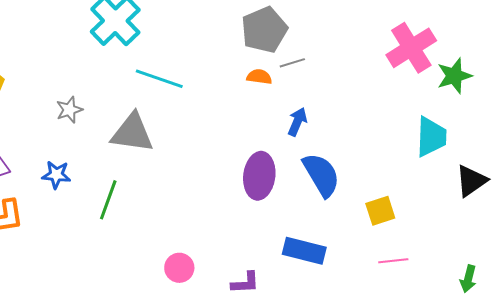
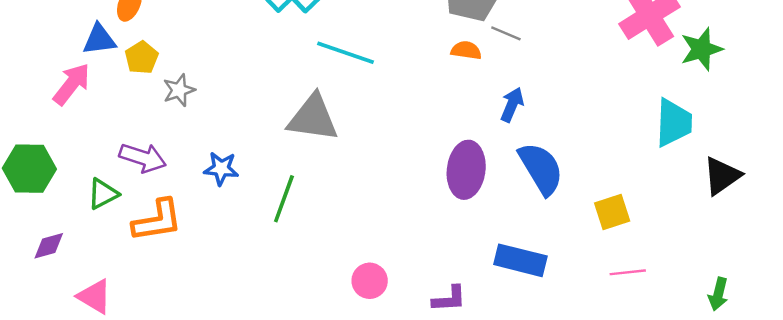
gray line: (292, 63) -> (506, 33), turned 40
gray star: (69, 110) -> (179, 90), moved

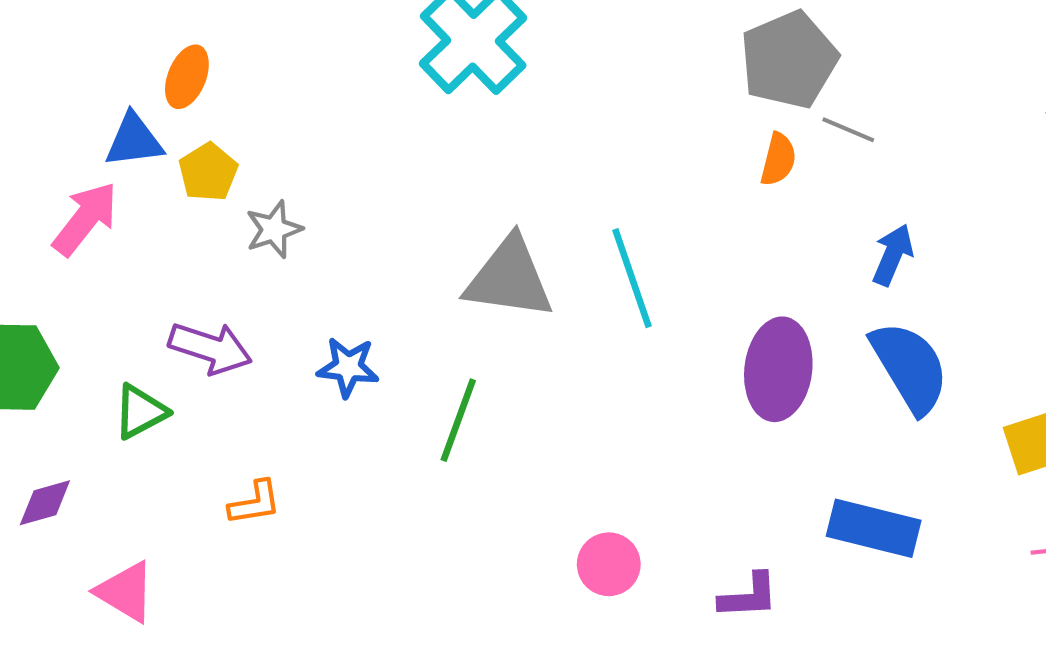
orange semicircle: (466, 50) -> (778, 159), turned 96
cyan line: (345, 53) -> (632, 278), moved, turned 52
blue arrow: (512, 105) -> (893, 255), moved
orange L-shape: (157, 220) -> (255, 503), moved, size x0.6

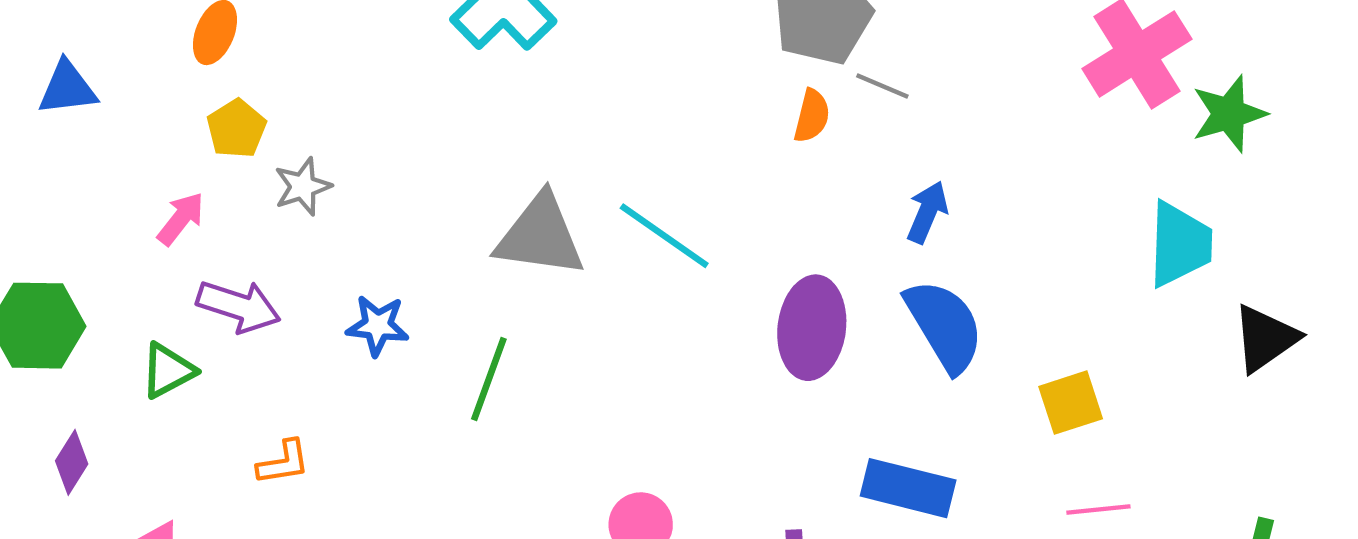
blue triangle: (134, 140) -> (67, 88), moved
pink arrow: (85, 219) -> (181, 219), moved, size x0.7
cyan line: (632, 278) -> (664, 236), turned -36
purple diamond: (45, 503) -> (72, 462), turned -42

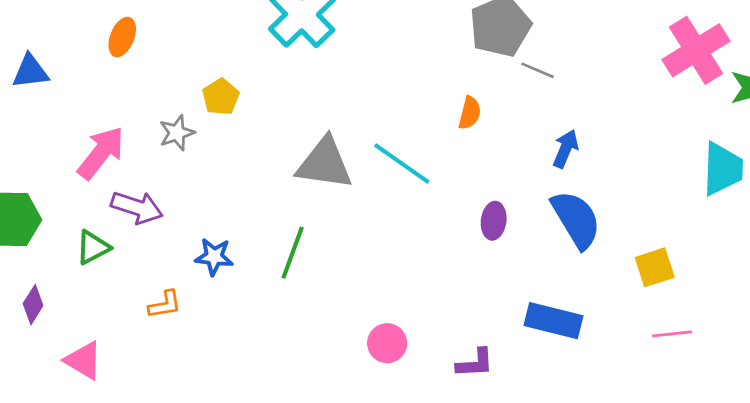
orange semicircle: (812, 116) -> (470, 113), moved
yellow pentagon: (236, 129) -> (221, 97), moved
pink arrow: (181, 219) -> (101, 153), size x1.6
blue star: (378, 326) -> (214, 257), moved
purple ellipse: (812, 328) -> (494, 221), size x0.6

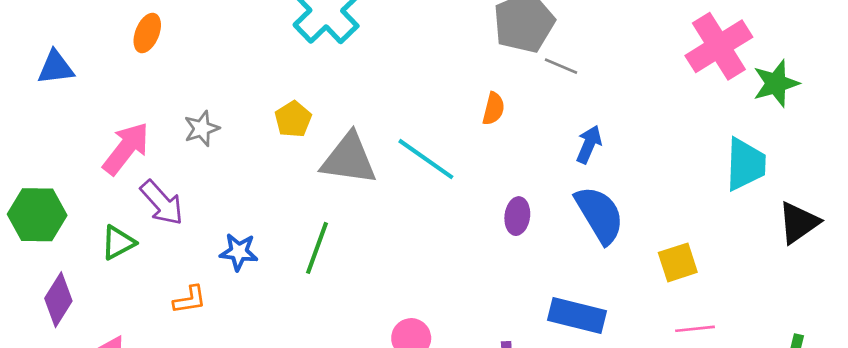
yellow pentagon: (221, 97) -> (293, 119), moved
purple arrow: (137, 207) -> (162, 203), turned 30
purple diamond: (33, 305) -> (58, 300), size x1.4

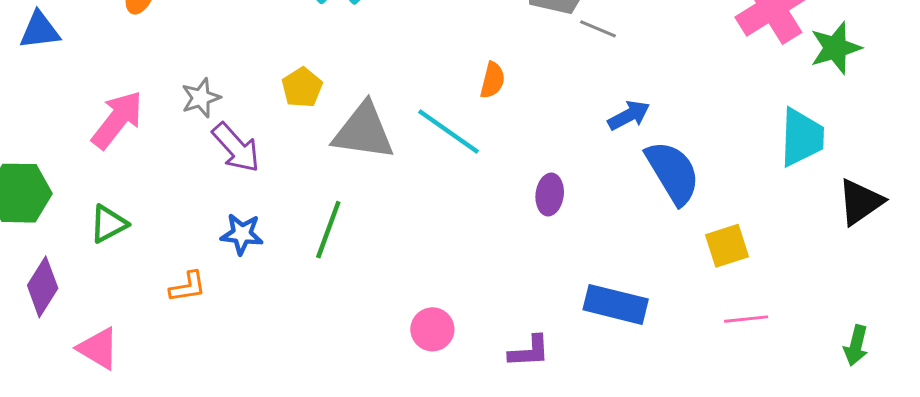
orange semicircle: (493, 109) -> (492, 80), moved
blue arrow: (589, 144) -> (629, 115), turned 39
purple arrow: (162, 203) -> (236, 148), moved
blue semicircle: (600, 215) -> (673, 173), moved

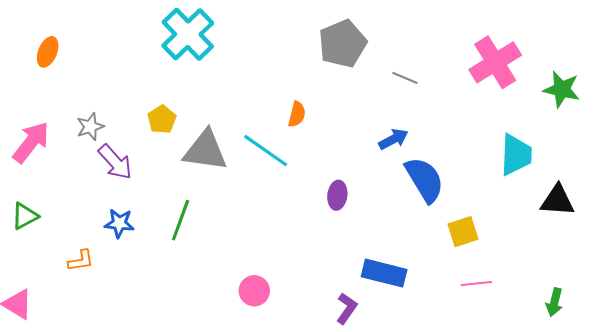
gray line: (598, 29) -> (405, 78), moved
green star: (835, 48) -> (562, 89), moved, turned 30
black triangle: (860, 202) -> (557, 200), turned 39
purple L-shape: (529, 351) -> (347, 308), moved, turned -52

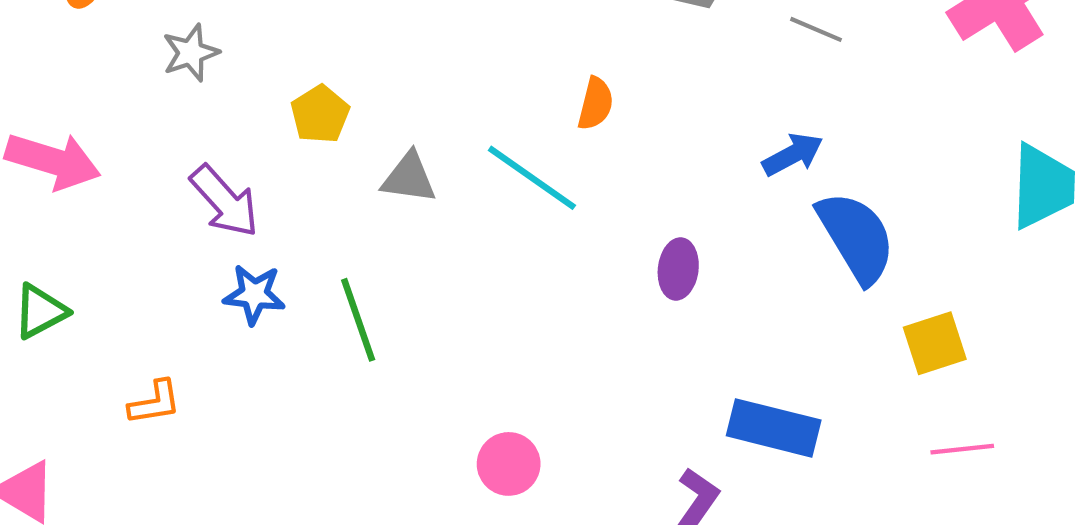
gray star: (90, 127) -> (191, 53), moved
pink arrow: (31, 142) -> (53, 161), turned 69
gray triangle: (205, 151) -> (409, 178), size x0.6
green line: (181, 220) -> (358, 320), turned -39
blue star: (119, 223) -> (254, 294), moved

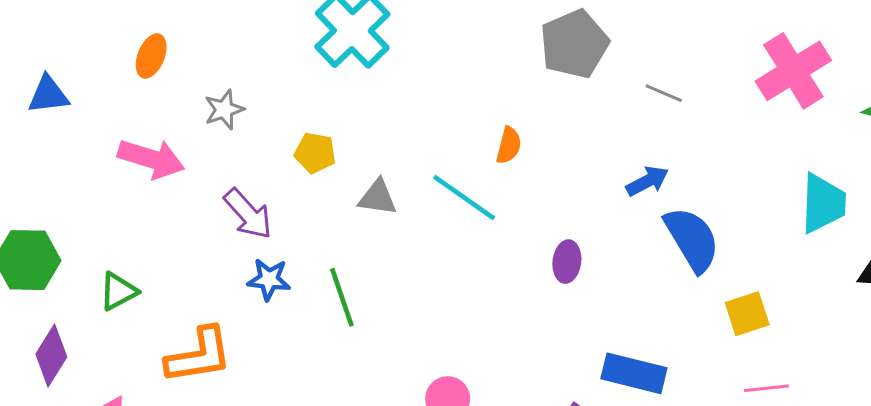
yellow pentagon: (320, 114) -> (315, 153), turned -30
pink arrow: (53, 161) -> (151, 159), moved
orange L-shape: (155, 402) -> (199, 355), size x1.8

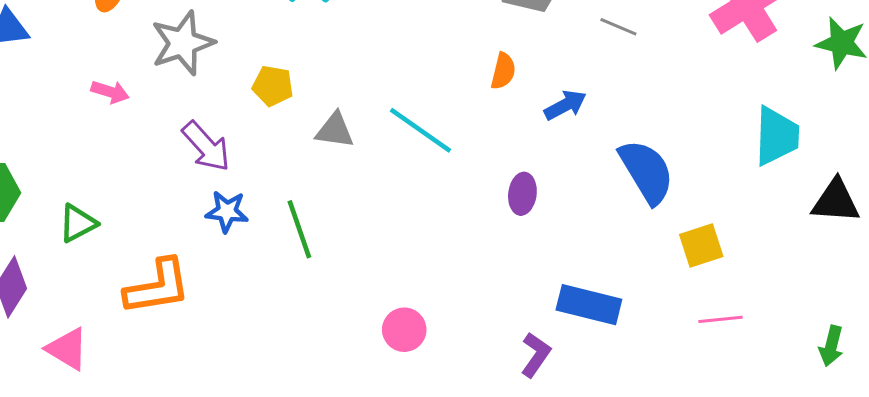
gray star: (224, 110) -> (183, 43), size x1.6
orange semicircle: (509, 145) -> (503, 71), moved
pink arrow: (151, 159) -> (110, 92), size x0.6
blue arrow: (647, 181) -> (565, 105), moved

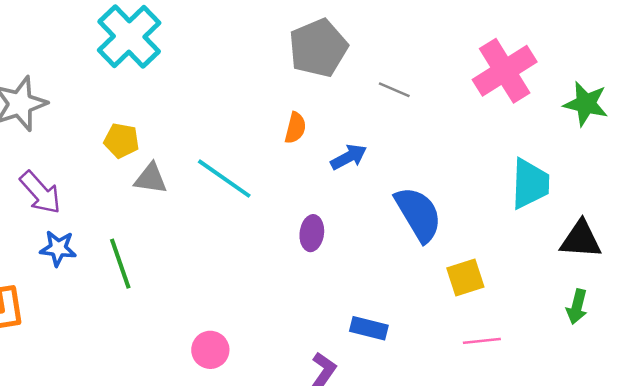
yellow pentagon: (273, 86) -> (122, 141), moved
blue rectangle: (589, 305) -> (369, 328), size x0.7
green arrow: (831, 346) -> (577, 307), moved

